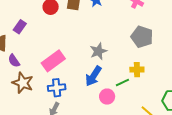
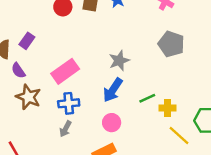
purple rectangle: (20, 27) -> (27, 41), moved
yellow cross: (137, 70) -> (168, 108), moved
pink circle: (107, 97) -> (112, 123), moved

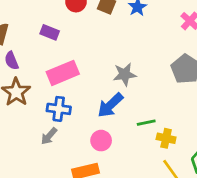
purple rectangle: (27, 41) -> (50, 32), moved, turned 63

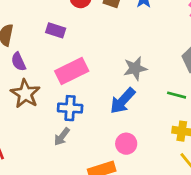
green line: (146, 123) -> (177, 95), moved, turned 30
pink circle: (101, 141) -> (126, 144), moved

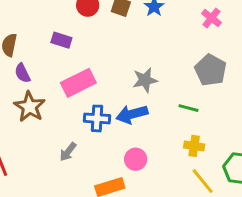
blue arrow: (123, 101) -> (132, 114), turned 32
blue cross: (70, 108) -> (97, 118), moved

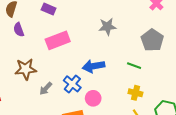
gray star: (145, 80) -> (107, 27), moved
brown star: (30, 107) -> (26, 69), moved, turned 30
blue cross: (97, 118) -> (72, 84), moved, turned 30

